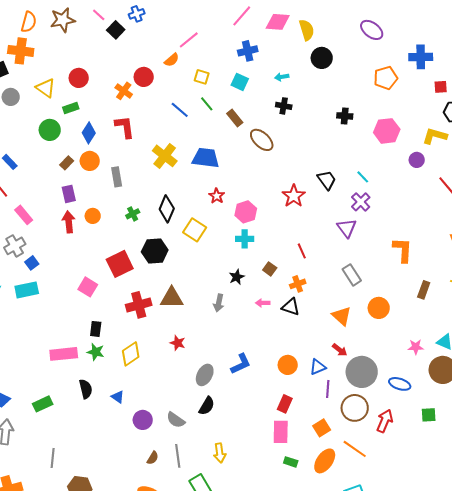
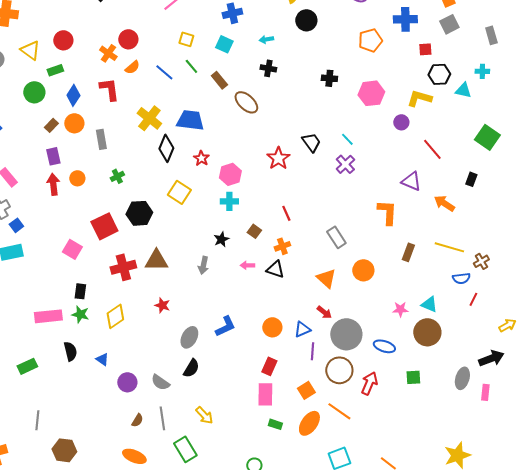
orange semicircle: (172, 60) -> (132, 67), moved
black diamond: (167, 209) -> (166, 148), moved
purple triangle: (347, 228) -> (411, 181), moved, turned -30
yellow arrow: (220, 453) -> (204, 415), turned -36

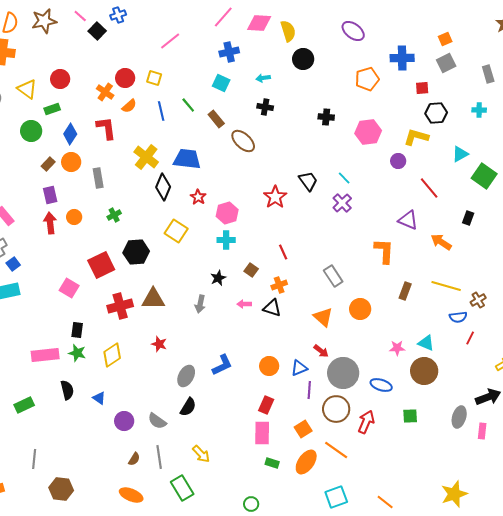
yellow square: (186, 39) -> (154, 78), moved
blue line: (164, 72) -> (161, 111), turned 36
cyan triangle: (463, 90) -> (460, 154), moved, turned -42

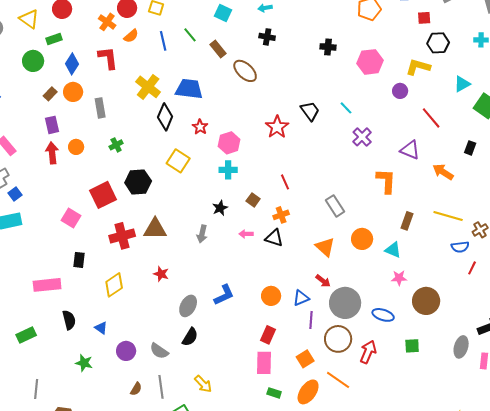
purple cross: (342, 203) -> (362, 137), moved
cyan triangle: (426, 343) -> (393, 250), moved
green star: (77, 353) -> (84, 363), moved

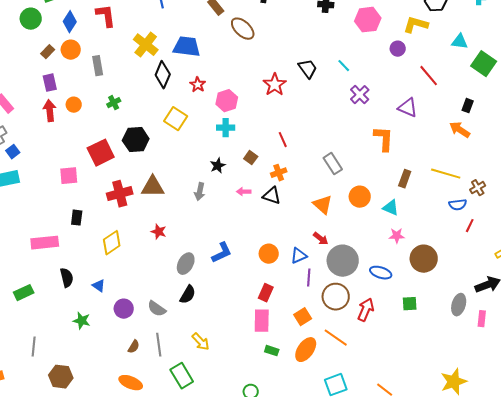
cyan triangle: (462, 84) -> (460, 42), turned 36
orange arrow: (443, 172) -> (460, 130), moved
pink square: (71, 218) -> (69, 176), turned -36

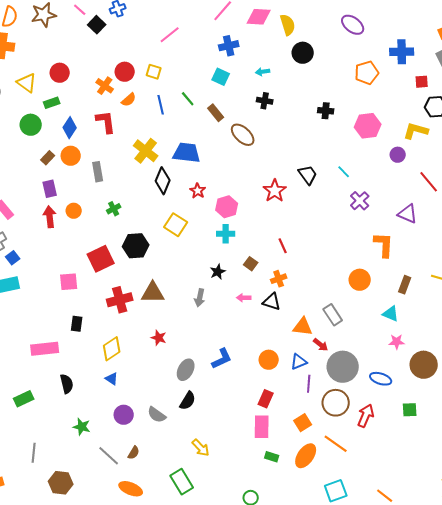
gray rectangle: (333, 164) -> (333, 315), moved
orange circle: (360, 197) -> (360, 280), moved
orange triangle: (323, 205) -> (303, 327), moved, turned -35
blue triangle: (99, 286) -> (112, 379), moved
gray line: (159, 345) -> (109, 456), moved, turned -40

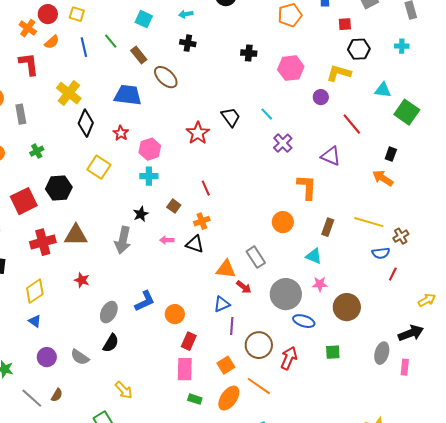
blue trapezoid: (187, 153) -> (128, 95), moved
gray arrow: (200, 298) -> (123, 240), size x1.5
orange circle: (269, 360) -> (175, 314), moved
gray circle: (343, 367) -> (286, 294), moved

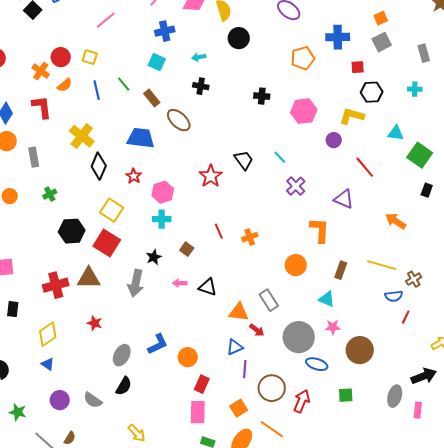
black rectangle: (391, 154) -> (427, 190), moved
red square: (24, 201) -> (107, 243), moved, turned -32
orange cross: (202, 221) -> (250, 237), moved

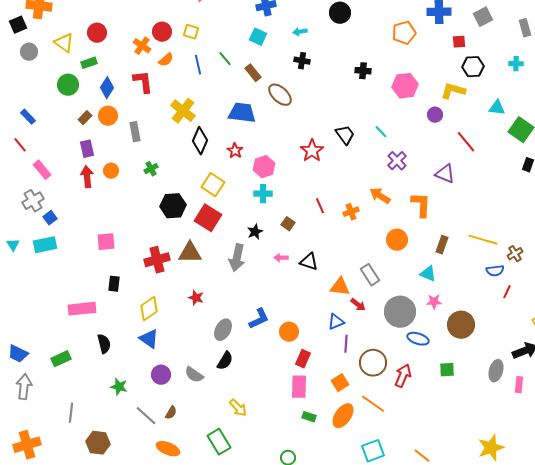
orange arrow: (396, 221) -> (380, 196), moved
blue triangle: (48, 364) -> (149, 339), size x1.5

